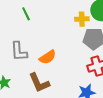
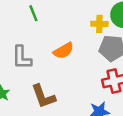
orange semicircle: (48, 57) -> (64, 51), moved

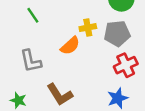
yellow cross: (99, 24) -> (88, 28), moved

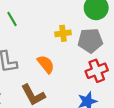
orange semicircle: (70, 46) -> (46, 64), moved, turned -90

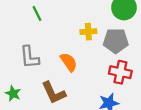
red cross: (97, 71) -> (120, 72), turned 30

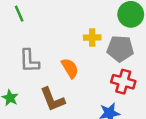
green line: (37, 13) -> (19, 14), moved

